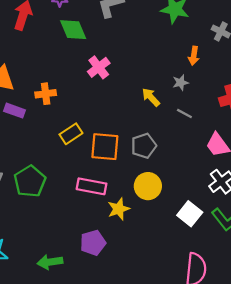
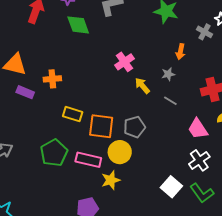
pink cross: (99, 67) -> (124, 62), moved
yellow rectangle: (71, 134) -> (73, 114), turned 48
green pentagon: (30, 181) -> (54, 153), moved
yellow circle: (148, 186) -> (120, 152), moved

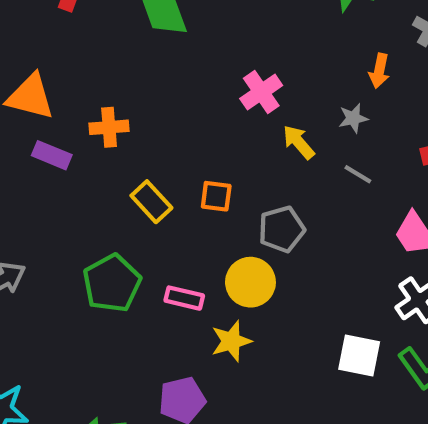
yellow rectangle: (73, 114) -> (151, 202), turned 30
orange square: (101, 126) -> (216, 196), moved, size x0.6
pink rectangle: (88, 160) -> (184, 298), size x0.7
white square: (171, 187) -> (359, 356), turned -30

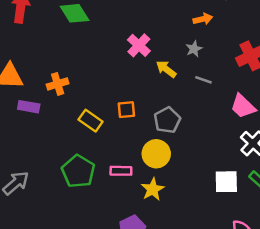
orange arrow: (379, 71) -> (203, 19), turned -102

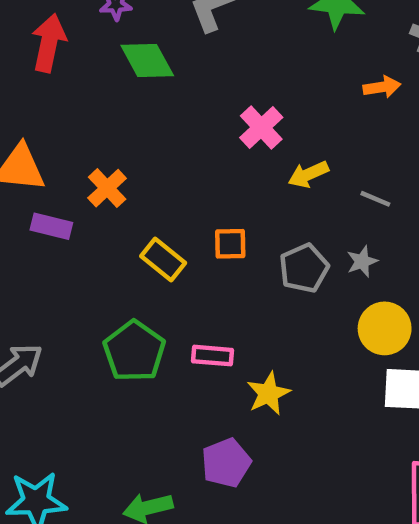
gray star: (194, 49) -> (362, 261), moved
yellow arrow: (166, 69) -> (308, 174), turned -65
orange cross: (58, 84) -> (107, 188), turned -30
yellow circle: (156, 154) -> (385, 328), moved

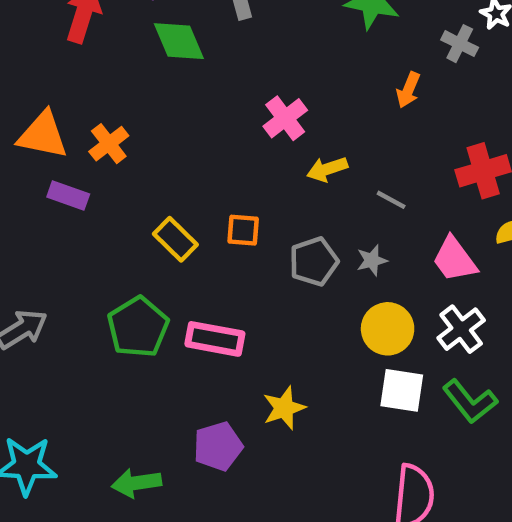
orange arrow: (382, 87) -> (408, 90), turned 116
orange cross: (107, 188) -> (109, 144), moved
pink rectangle: (212, 356) -> (215, 339), size x1.4
yellow star: (268, 393) -> (284, 408), moved

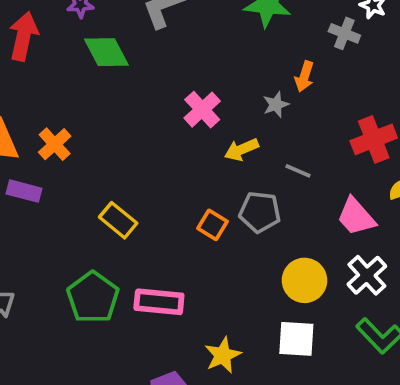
orange square: (243, 230) -> (212, 225), moved, turned 32
gray star: (372, 260) -> (276, 105), moved
gray pentagon: (314, 261) -> (260, 212), moved, turned 30
white square: (402, 390) -> (296, 339), moved

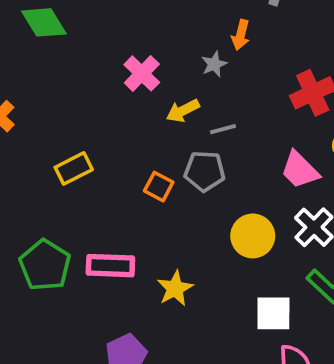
gray line: (298, 171) -> (223, 129), moved, turned -35
yellow rectangle: (118, 220) -> (74, 168), moved, turned -63
white square: (296, 339) -> (273, 313), moved
yellow star: (223, 355) -> (175, 288), moved

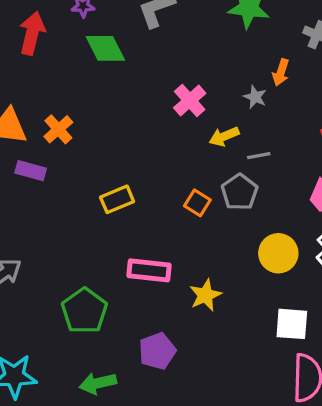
gray star: (214, 64) -> (255, 97), turned -30
yellow rectangle: (74, 168) -> (117, 199), moved
gray pentagon: (205, 171) -> (240, 192), turned 30
green pentagon: (45, 265) -> (84, 311), moved

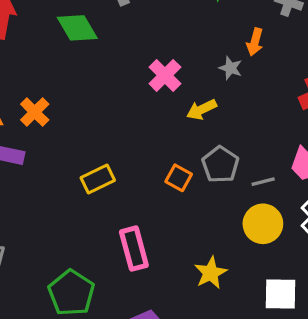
gray line: (259, 156) -> (263, 182), moved
pink rectangle: (149, 270) -> (134, 249), turned 72
yellow star: (205, 295) -> (211, 273), moved

